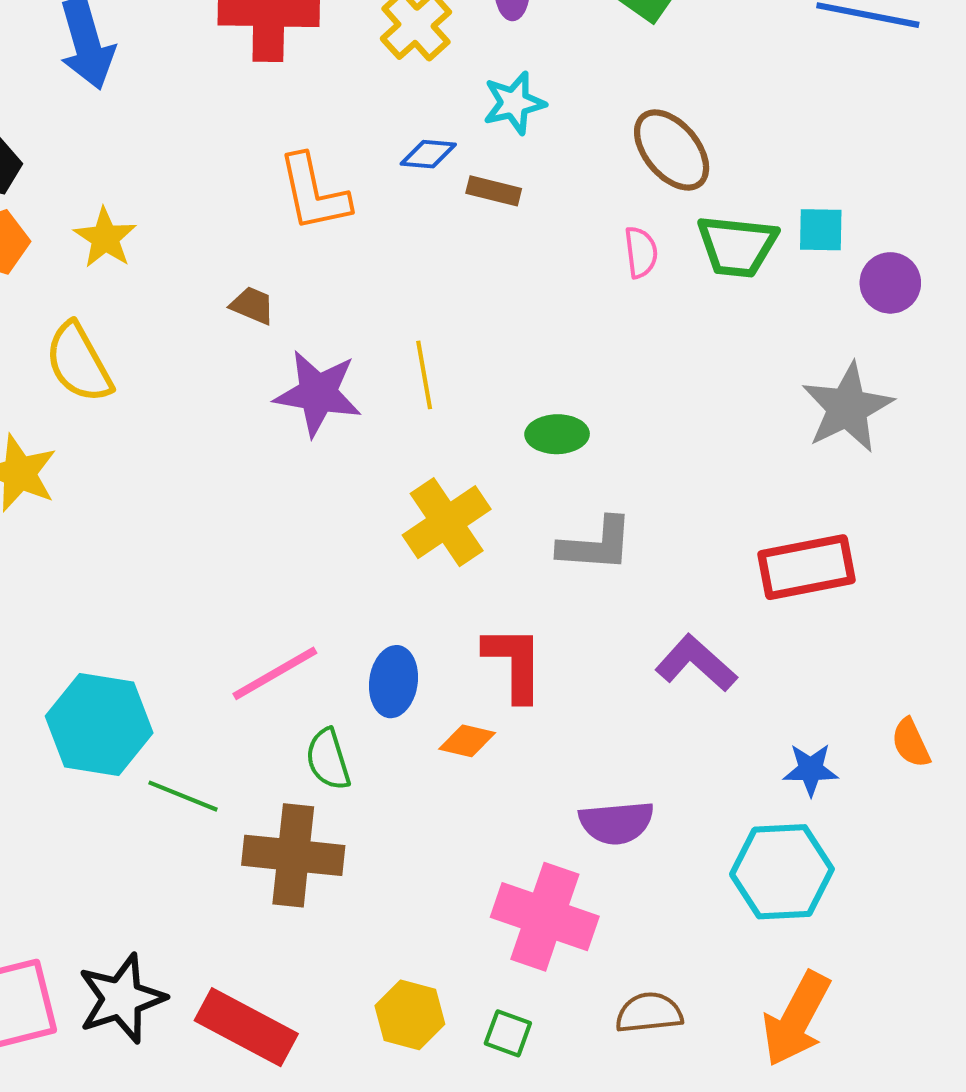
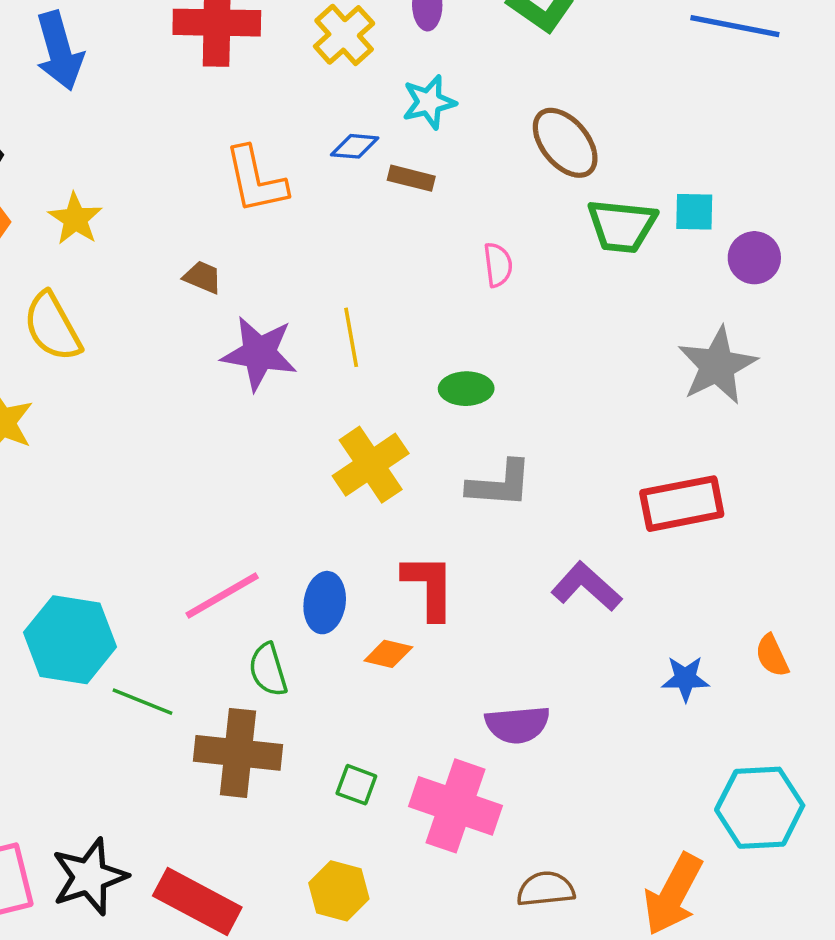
pink semicircle: (641, 252) -> (498, 265), moved
cyan hexagon: (782, 872) -> (760, 808), moved
green square: (508, 1033) -> (356, 785), moved

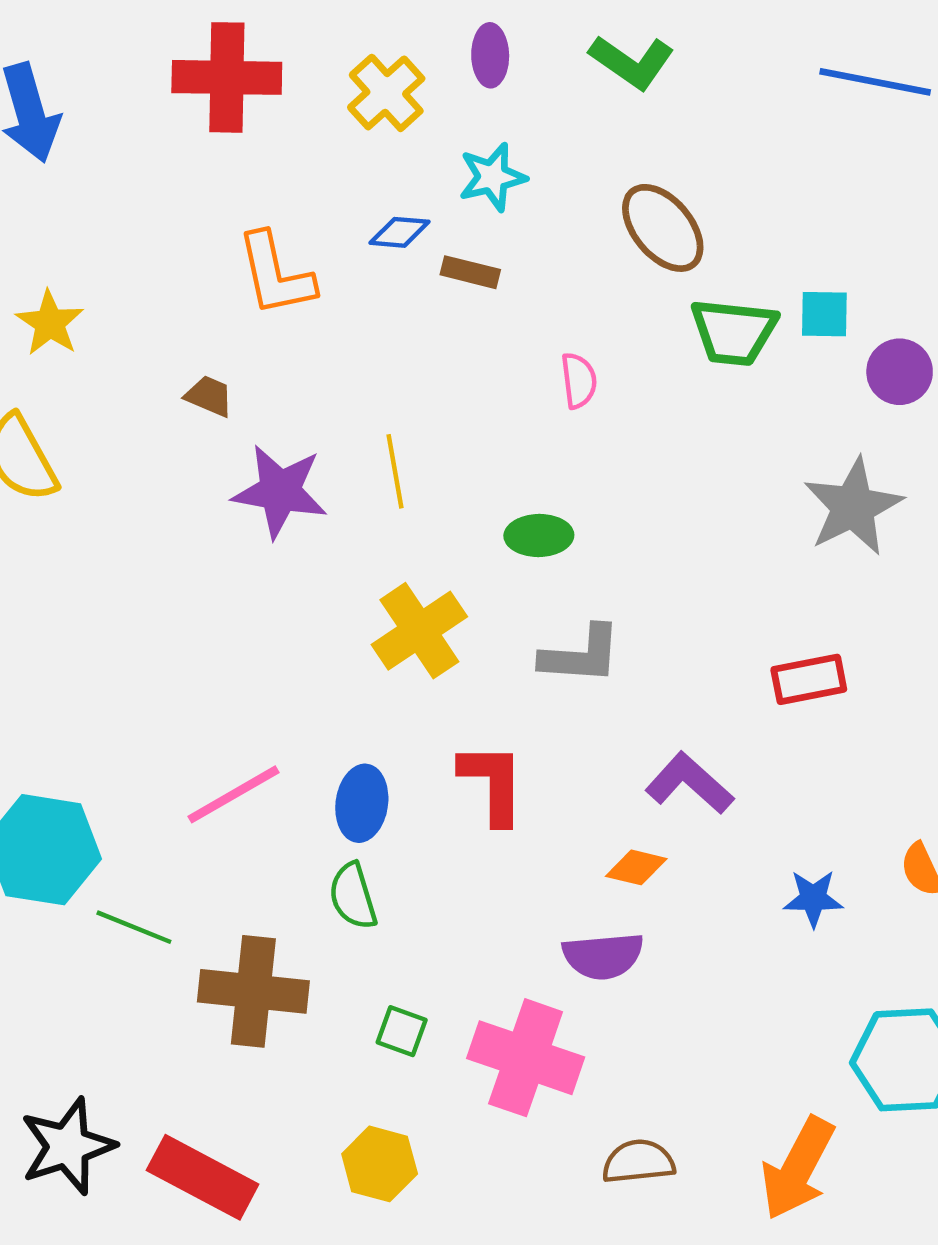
red rectangle: (682, 504) -> (809, 679), size x0.7
orange diamond: (388, 654) -> (636, 867), moved
green semicircle: (268, 670) -> (353, 896), moved

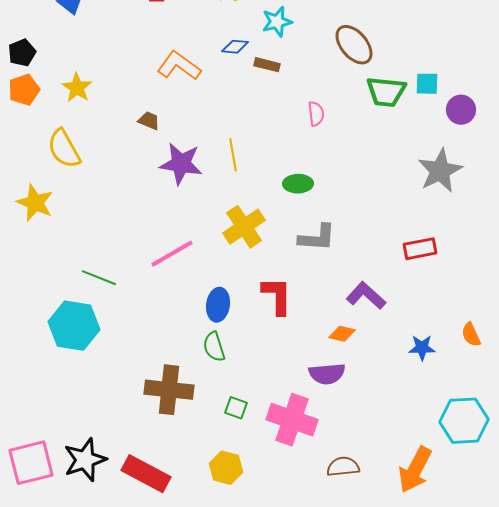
orange L-shape: (276, 274) -> (179, 66), turned 138
pink line: (233, 794) -> (172, 254), moved
green line: (134, 927) -> (99, 278), moved

